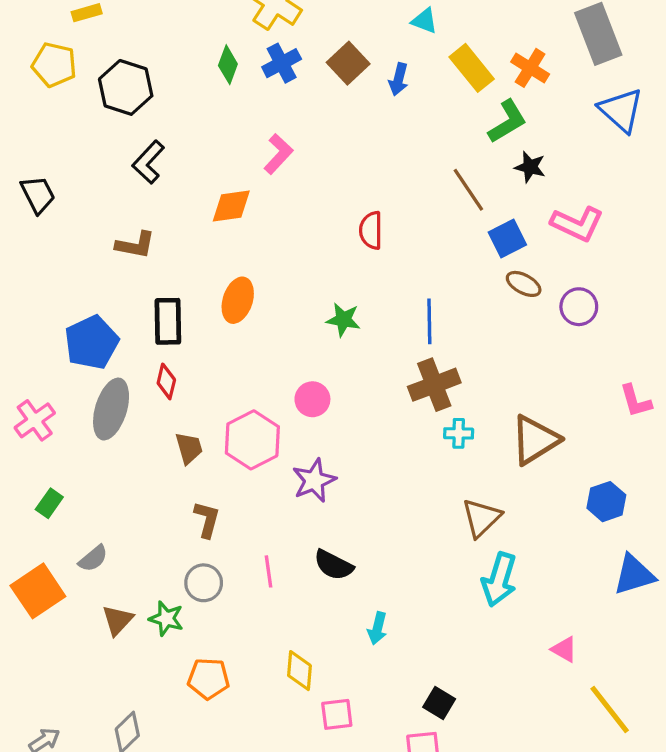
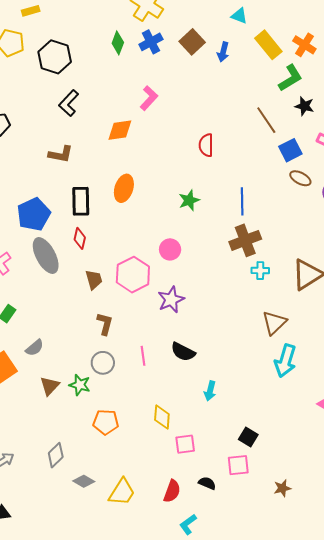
green star: (343, 320) -> (189, 200), turned -30
gray ellipse: (111, 409) -> (46, 255), turned -45

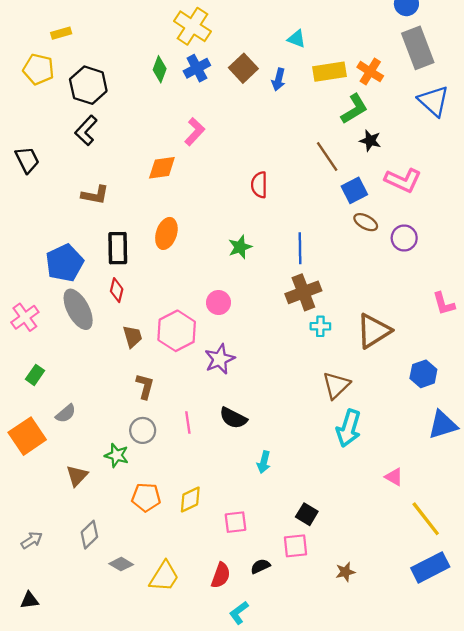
yellow rectangle: (268, 45) -> (329, 72), turned -60
black L-shape: (69, 103) -> (86, 130), moved
brown triangle: (50, 386) -> (77, 476), moved
yellow diamond: (162, 417) -> (190, 500), moved, turned 60
black semicircle: (207, 483) -> (260, 566), turned -48

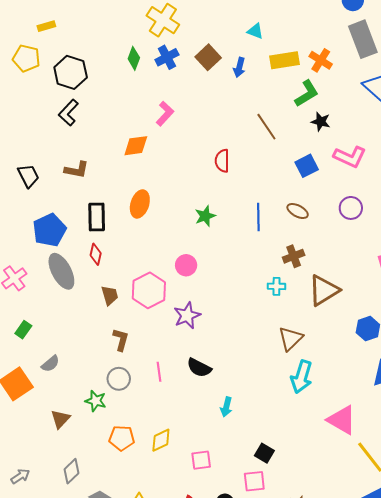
brown line: (327, 156) -> (266, 127), moved
black trapezoid: (27, 160) -> (28, 176), moved
brown ellipse: (366, 222) -> (298, 211), moved
brown cross: (303, 292) -> (294, 256), moved, size x0.7
pink triangle: (394, 477) -> (342, 420), size x1.8

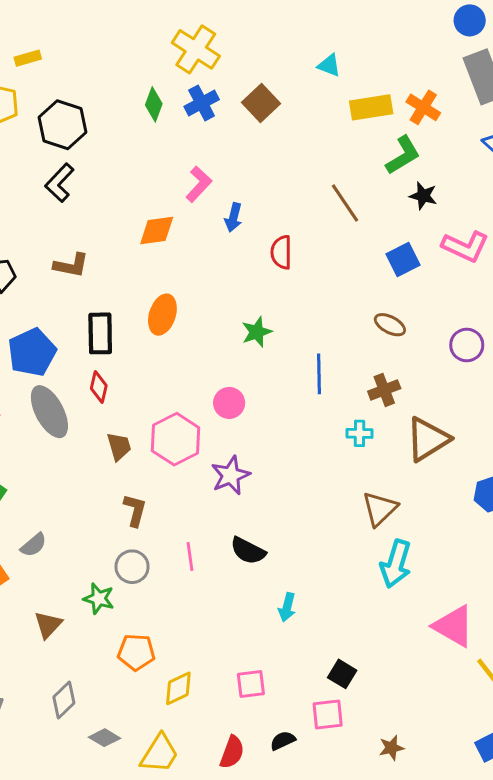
blue arrow: (239, 67) -> (233, 217), moved
purple circle: (351, 208) -> (467, 345), moved
blue line: (258, 217) -> (319, 374), moved
yellow diamond: (161, 440) -> (178, 688), moved

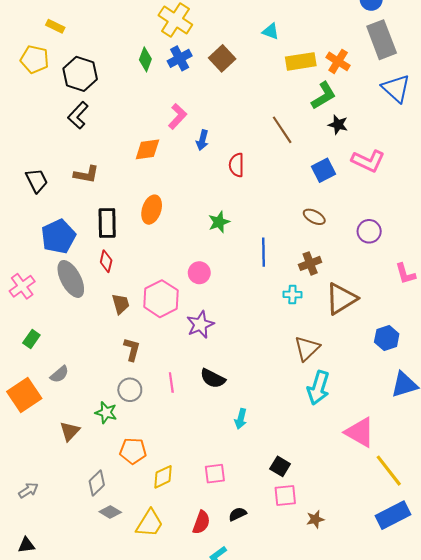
yellow rectangle: (28, 58) -> (55, 26), turned 42
gray diamond: (64, 700) -> (97, 483), moved
pink square: (328, 714) -> (285, 495), moved

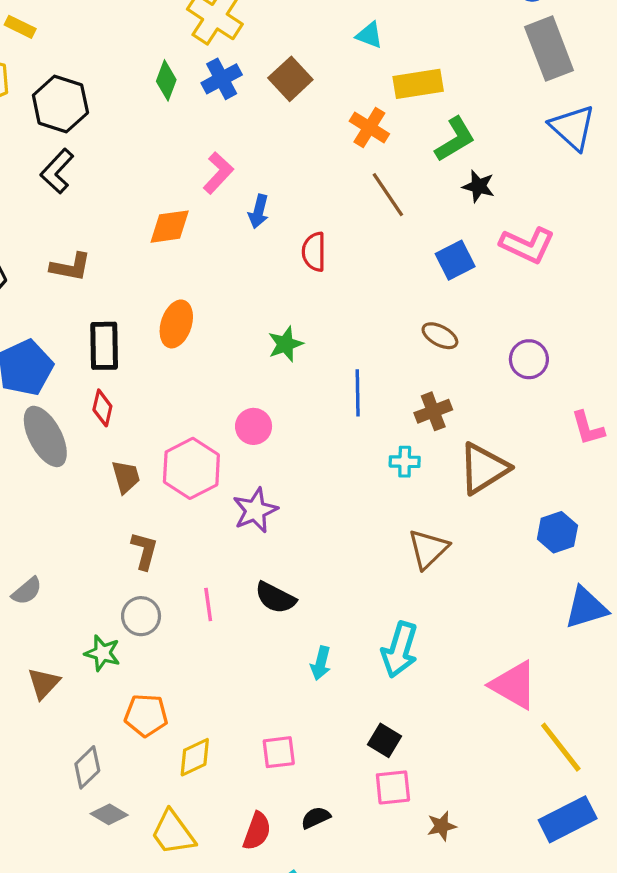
orange cross: (338, 61) -> (369, 128), moved
cyan arrow: (318, 388) -> (400, 650), moved
yellow trapezoid: (150, 523) -> (173, 833), turned 112

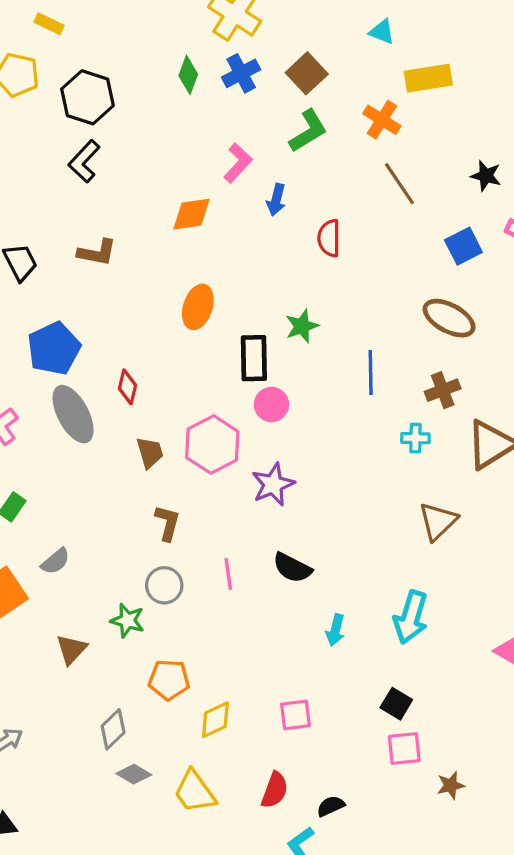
green L-shape: (455, 139) -> (308, 131), moved
brown ellipse: (440, 336) -> (449, 318), size x1.5
black rectangle: (104, 346) -> (254, 358), moved
black semicircle: (316, 818) -> (331, 806), moved

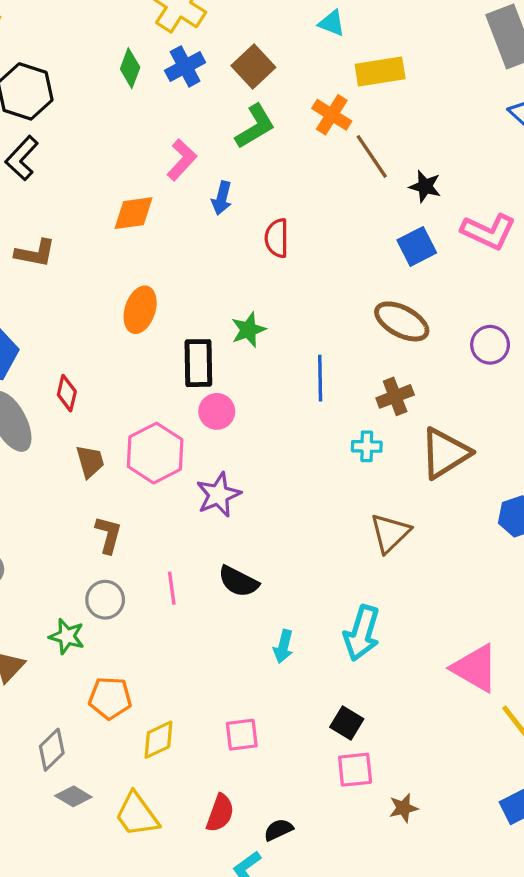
black star: (486, 176) -> (425, 186), moved
brown line: (399, 184) -> (372, 156), moved

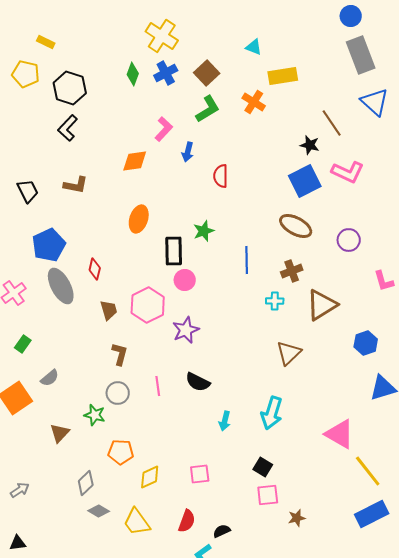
brown line: (372, 156) -> (332, 123), moved
blue square: (417, 246) -> (305, 181), size x1.4

